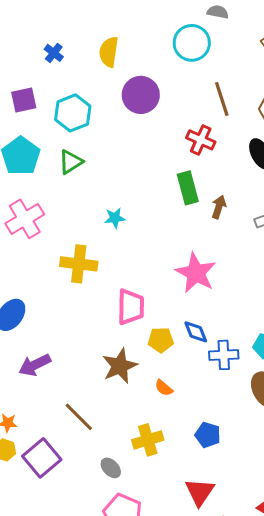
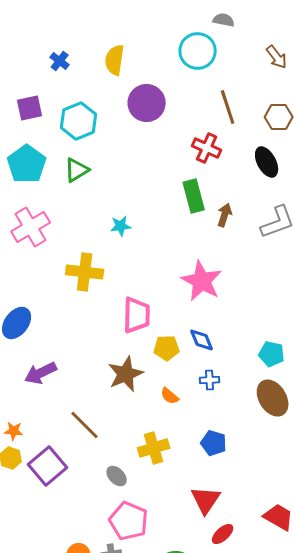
blue cross: (224, 355) -> (210, 380), moved, size x0.7

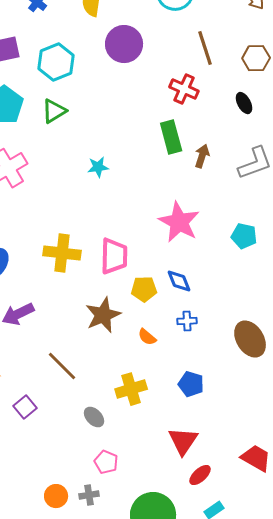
black ellipse: (267, 162) -> (244, 103), size x0.7
yellow cross: (85, 272) -> (62, 253), moved
cyan pentagon: (272, 354) -> (244, 236), moved
purple square: (48, 466) -> (25, 407), size x0.6
pink pentagon: (129, 521) -> (106, 462), size x0.6

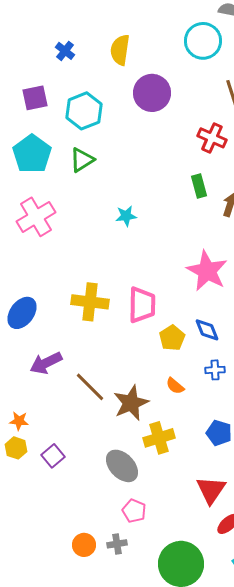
green rectangle: (171, 137) -> (199, 186), size x0.7
yellow pentagon: (144, 289) -> (172, 338), turned -30
brown star: (103, 315) -> (131, 403), moved
brown line: (62, 366) -> (90, 387), moved
gray ellipse: (94, 417) -> (122, 466), size x1.6

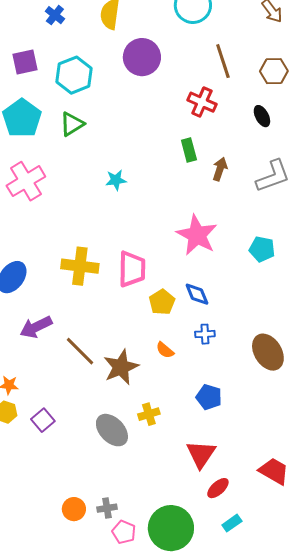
yellow cross: (159, 438) -> (149, 414), moved, size x0.7
pink pentagon: (134, 511) -> (124, 532), moved

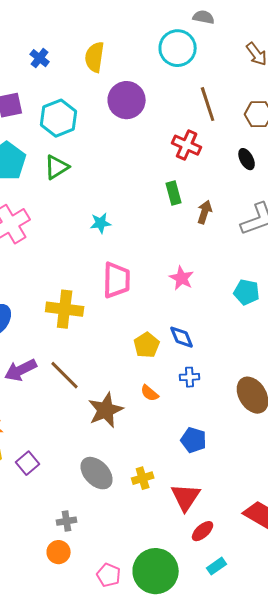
pink star: (197, 235) -> (182, 278), size x0.6
pink trapezoid: (132, 269) -> (117, 280), moved
brown line: (80, 351) -> (65, 375), moved
yellow cross: (149, 414) -> (143, 478), moved
gray cross: (107, 508) -> (67, 521), moved

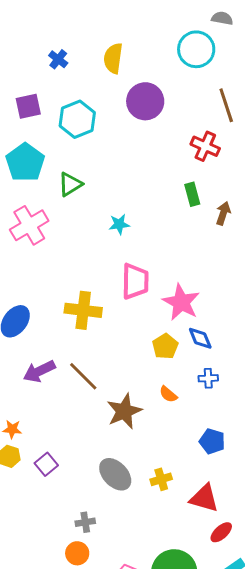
green triangle: (57, 167) -> (70, 184), moved
pink star: (182, 278) -> (181, 302), moved, size x1.5
red triangle: (186, 497) -> (204, 498), turned -48

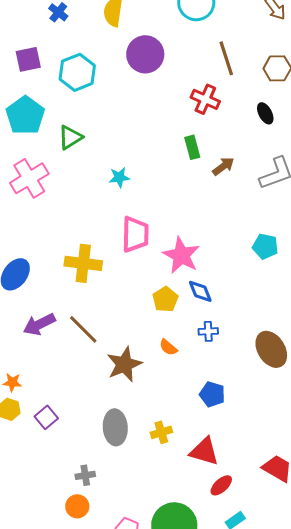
brown arrow: (223, 213) -> (223, 166), turned 35
gray ellipse: (115, 474) -> (115, 427), turned 40

